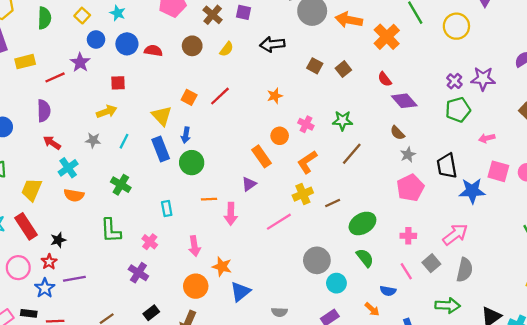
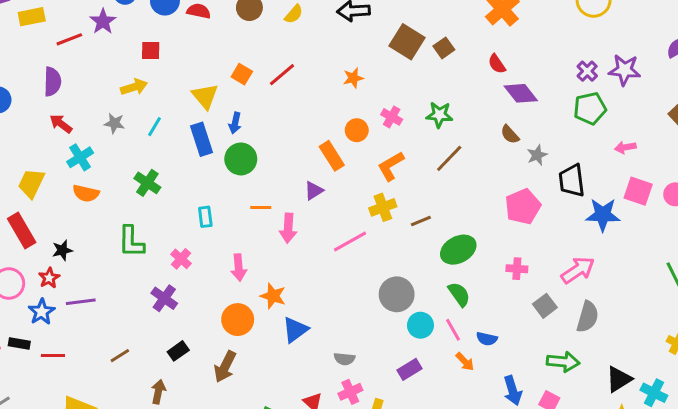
brown square: (315, 66) -> (407, 42), size x1.6
gray star: (408, 155) -> (537, 155), moved
pink line: (406, 271) -> (453, 330), moved

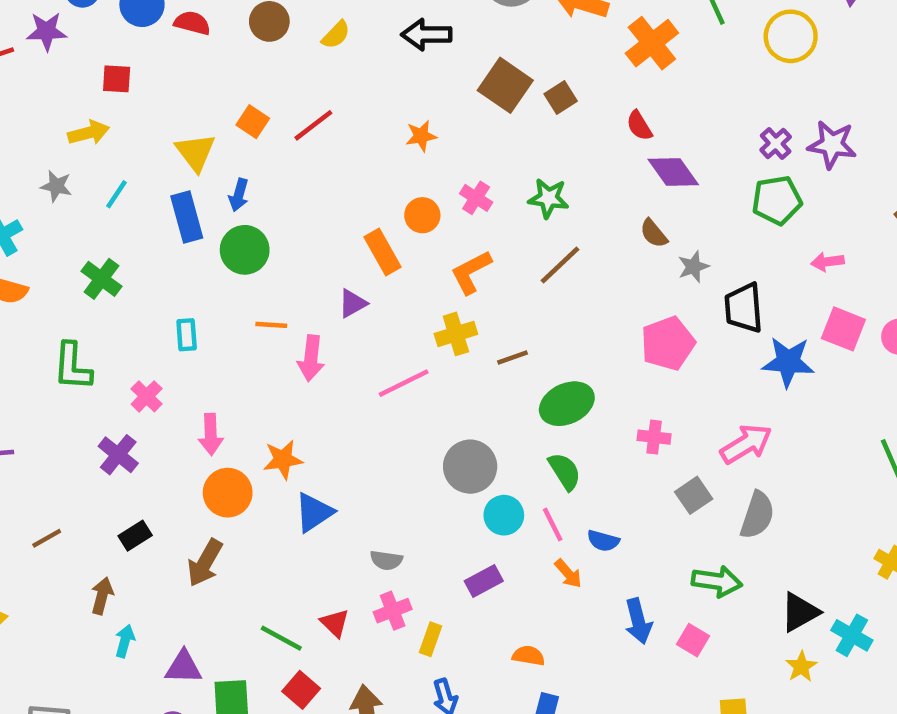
purple star: (103, 21) -> (47, 31), turned 30
pink arrow: (239, 268) -> (211, 434), moved
orange star: (273, 296) -> (283, 460), turned -30

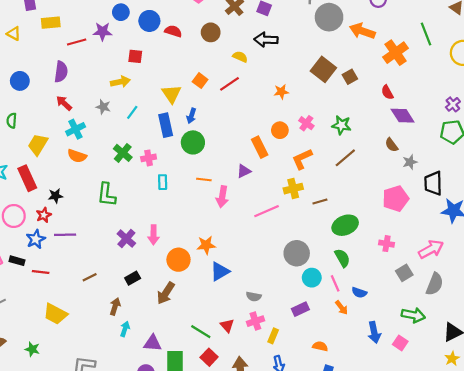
yellow semicircle: (336, 35) -> (240, 57), moved, turned -112
black arrow: (426, 35) -> (266, 40), moved
pink cross: (147, 396) -> (149, 158), moved, turned 32
pink arrow: (211, 434) -> (154, 235), moved

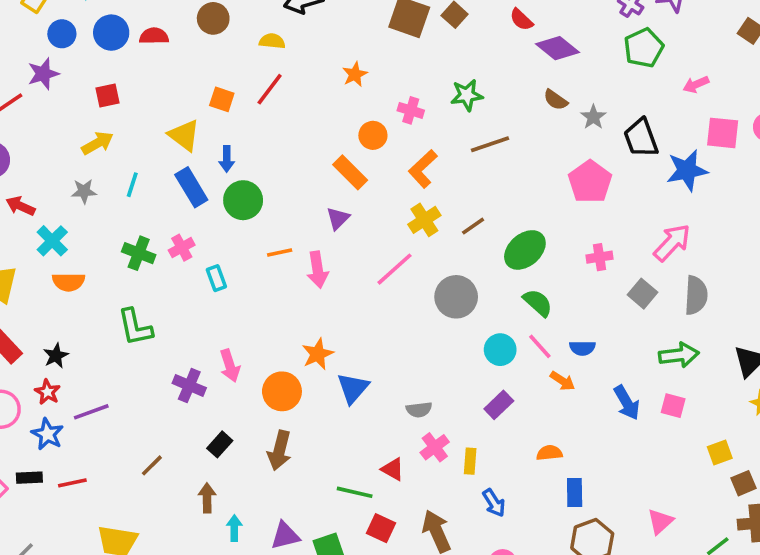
brown line: (345, 158) -> (490, 144), turned 40
gray circle: (297, 253) -> (456, 297), moved

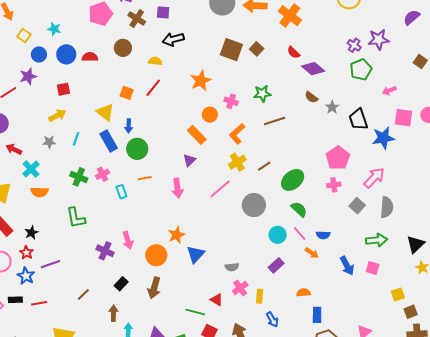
orange star: (355, 74) -> (201, 81), size x1.5
pink pentagon: (590, 182) -> (338, 158), moved
orange line: (280, 252) -> (145, 178), moved

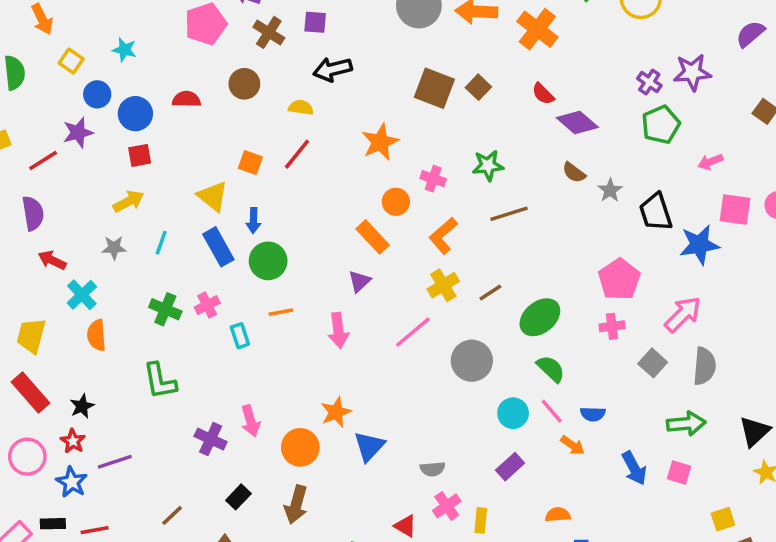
blue circle: (66, 54) -> (135, 114), moved
orange semicircle: (40, 192) -> (97, 335), turned 84

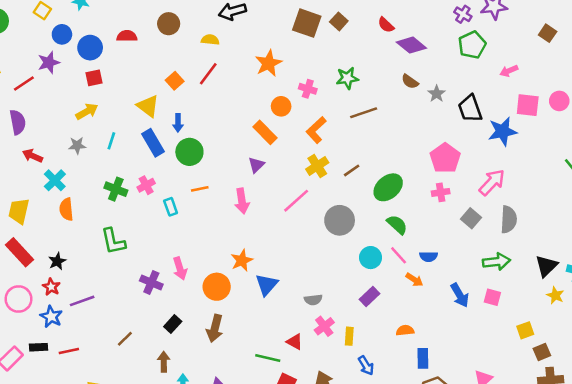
orange square: (250, 163) -> (175, 81), turned 30

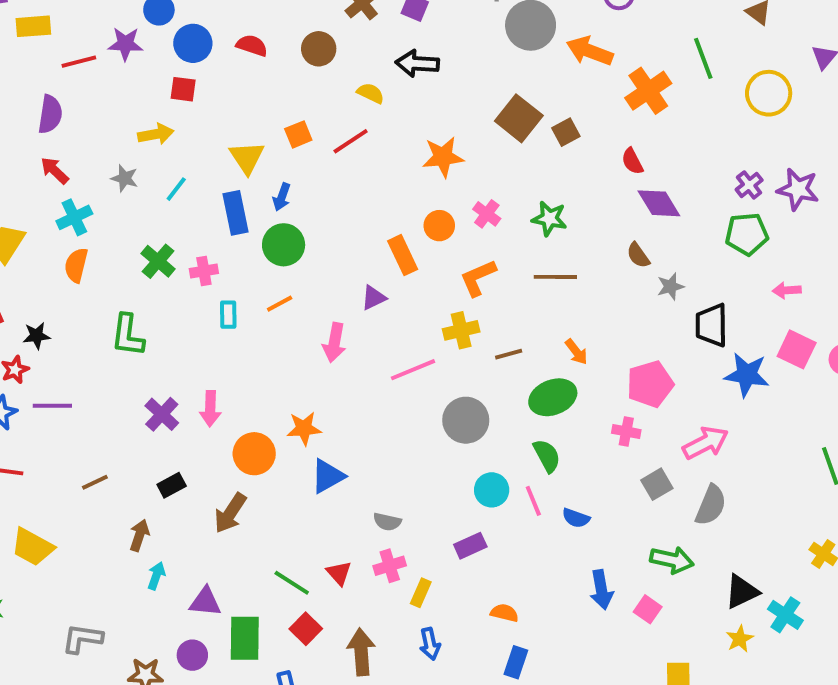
orange line: (200, 189) -> (280, 304), turned -36
orange arrow: (414, 280) -> (576, 352), moved

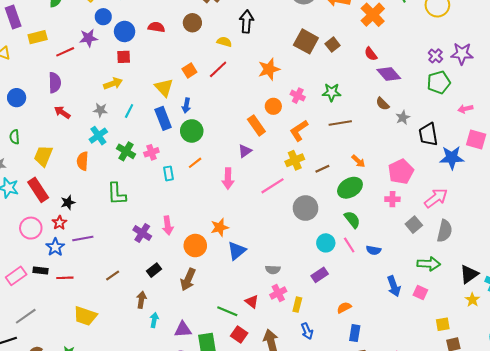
black arrow: (417, 63) -> (246, 22), turned 100
cyan cross: (74, 217) -> (98, 136), moved
orange semicircle: (504, 613) -> (344, 308), turned -32

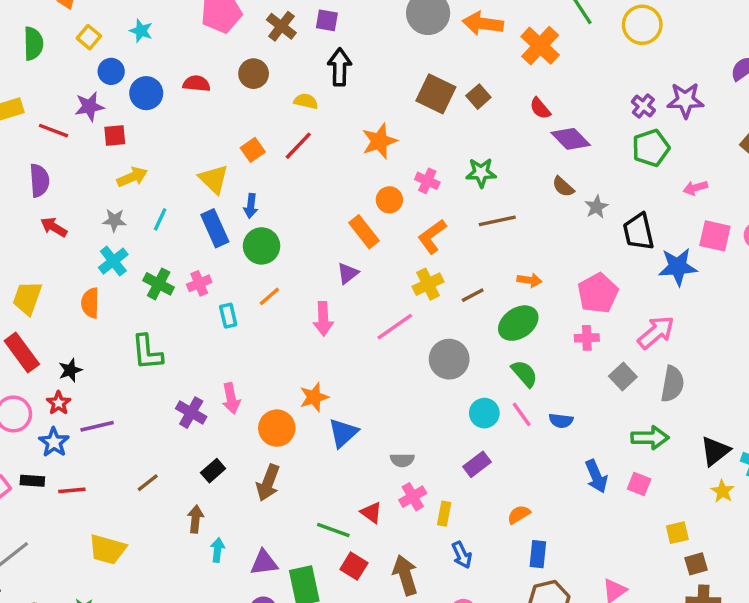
red line: (65, 52) -> (53, 131), turned 48
red square: (124, 57) -> (115, 136), moved
orange arrow: (358, 161) -> (529, 280), turned -32

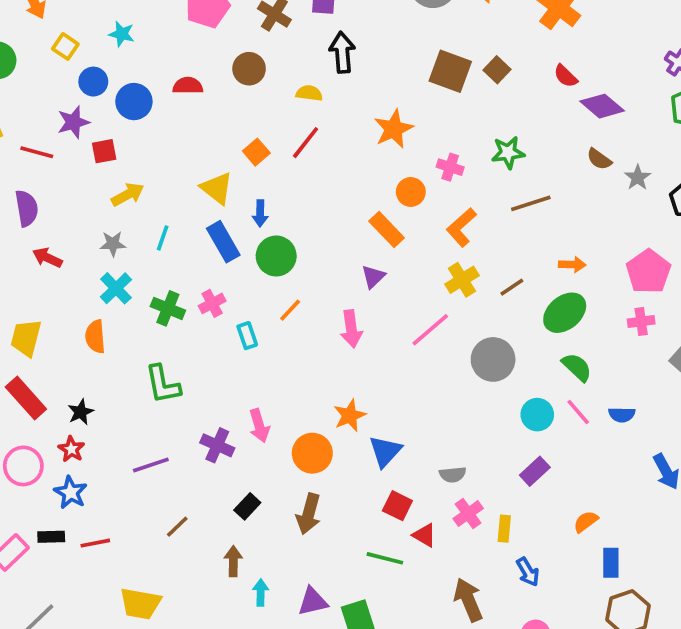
purple line: (97, 426) -> (151, 465), moved
red square: (354, 566) -> (397, 506), moved

